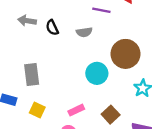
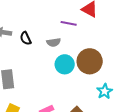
cyan circle: (97, 73) -> (65, 64), moved

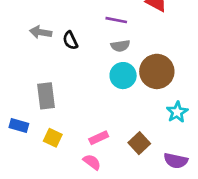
purple line: (69, 23) -> (116, 20), moved
gray semicircle: (54, 42) -> (120, 46), moved

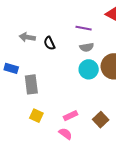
blue rectangle: (19, 126) -> (11, 68), moved

